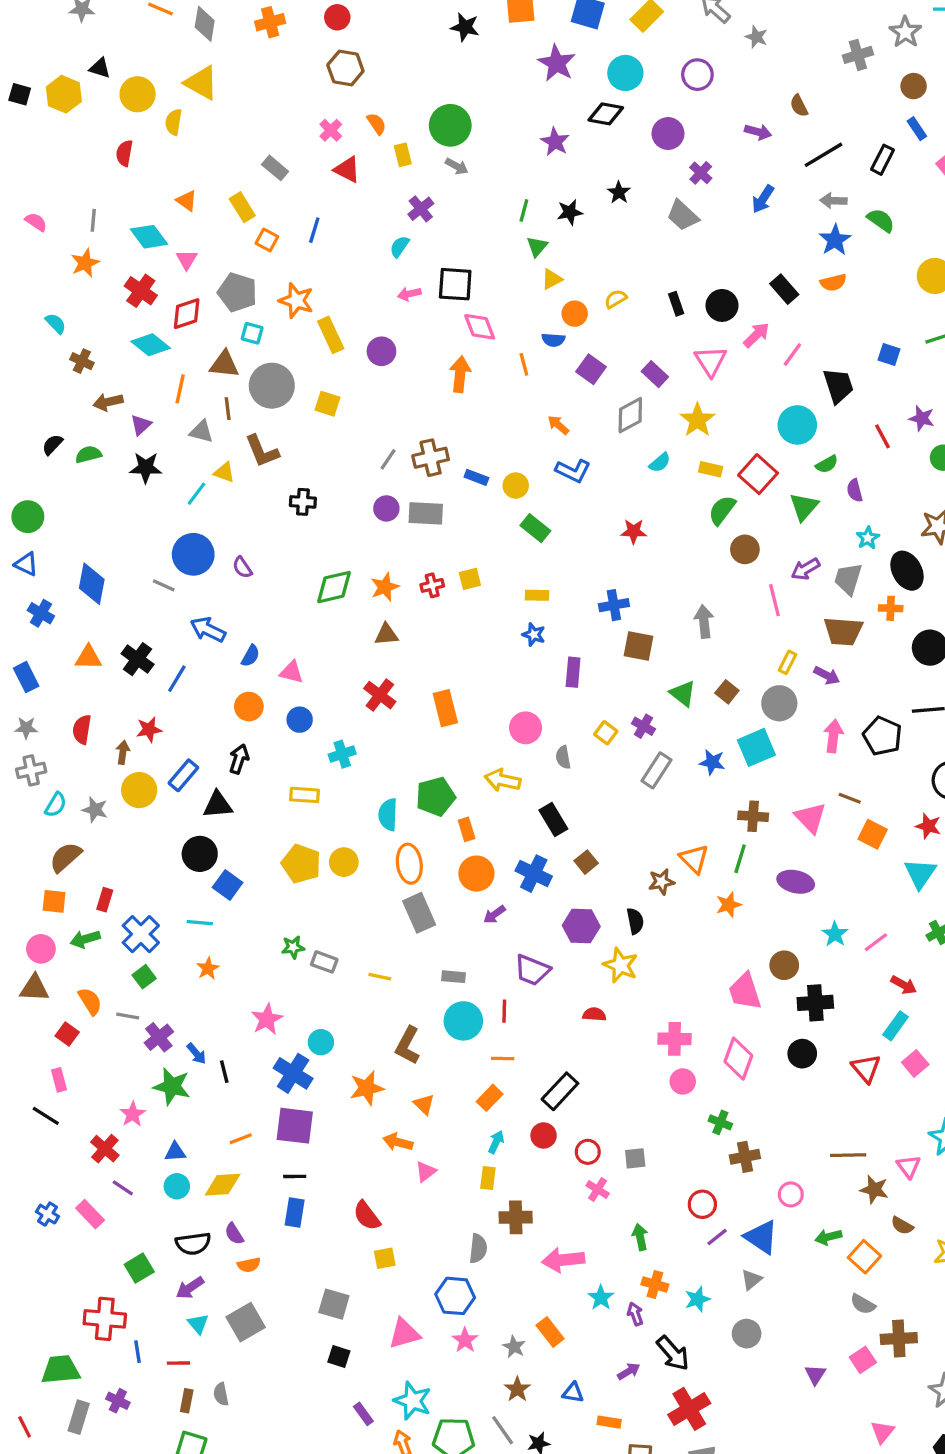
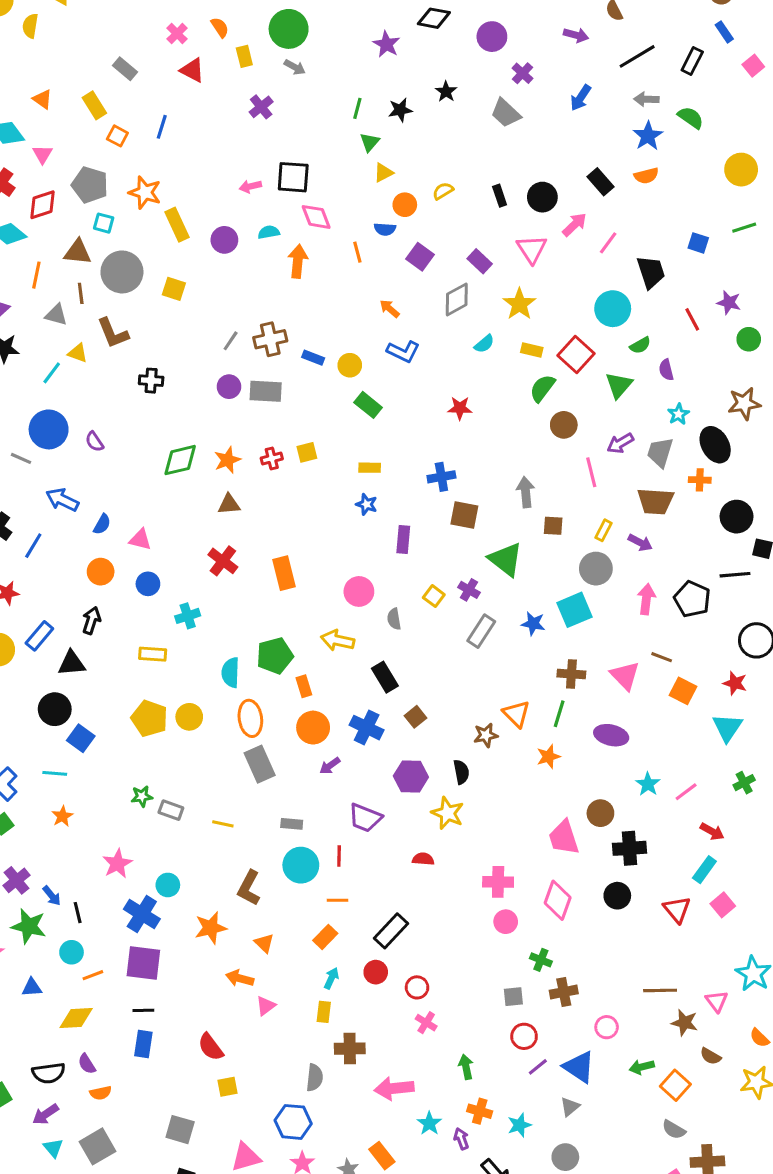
cyan semicircle: (399, 246) -> (269, 232), moved, turned 45
brown square: (727, 692) -> (553, 526), moved, turned -35
green triangle: (683, 693) -> (506, 559), size x1.4
gray square: (635, 1158) -> (513, 997), moved
cyan circle: (177, 1186) -> (72, 952), moved

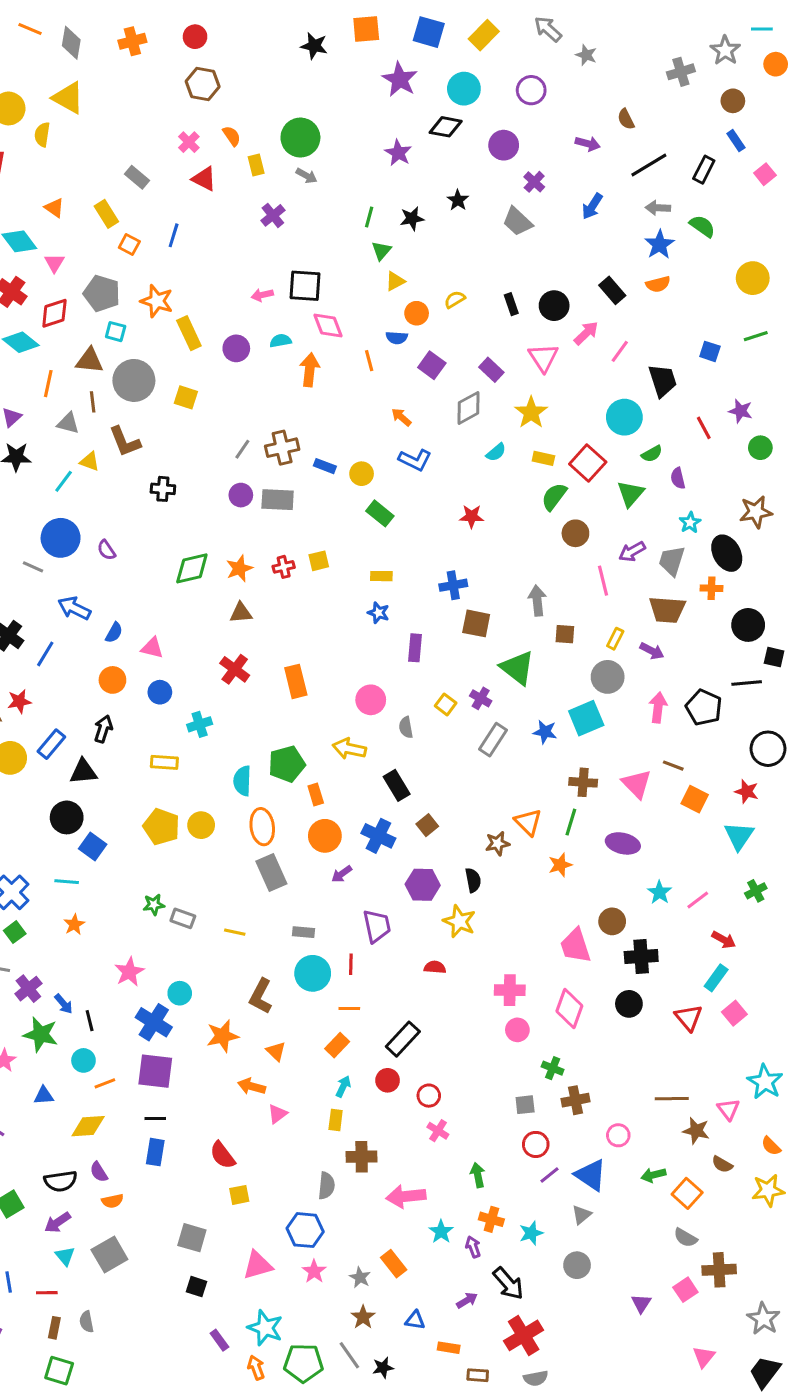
purple trapezoid: (365, 818) -> (377, 926), turned -124

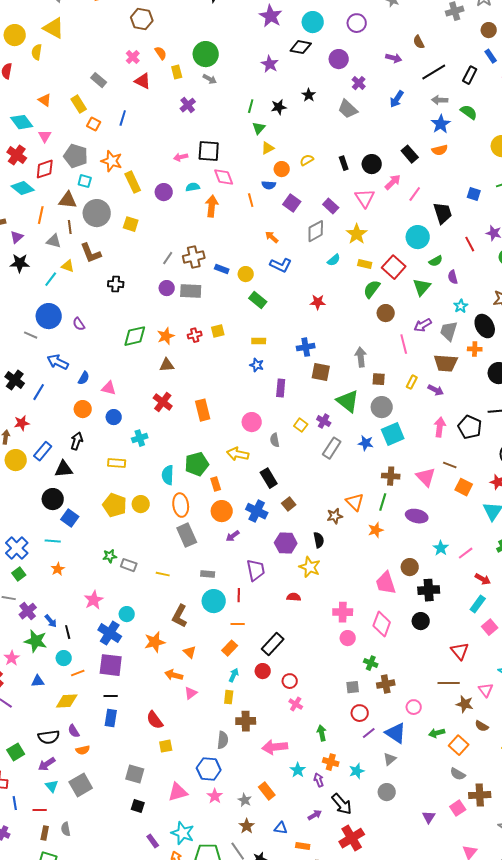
gray circle: (608, 677) -> (382, 407), moved
red triangle: (689, 1018) -> (460, 651), moved

